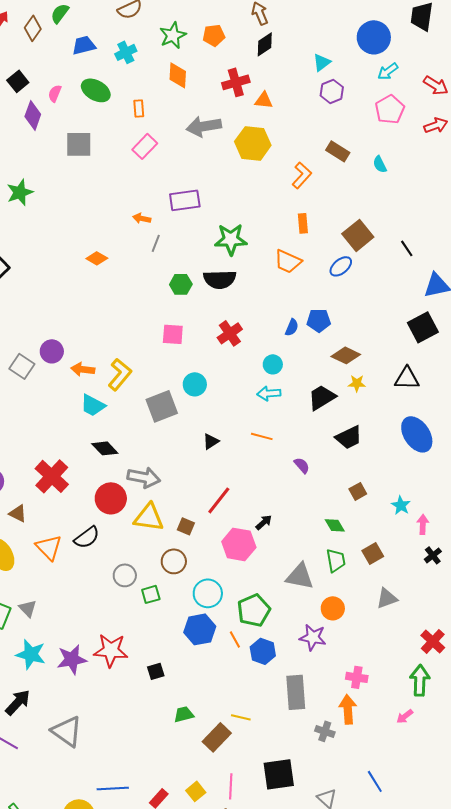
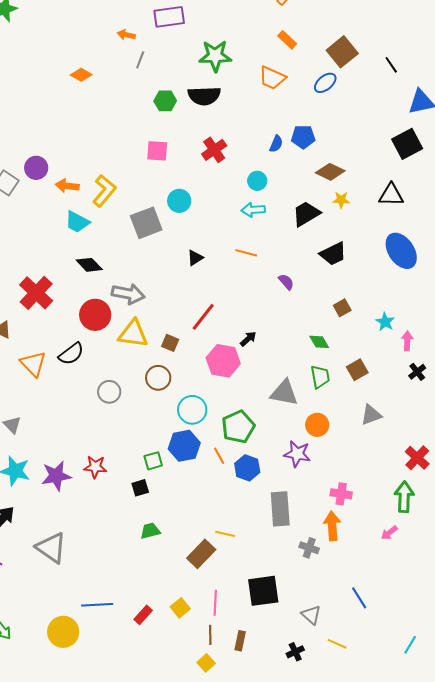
orange rectangle: (303, 223) -> (287, 40), turned -42
green square: (151, 594) -> (153, 461), moved
red star: (111, 650) -> (95, 467), size x0.7
green trapezoid: (184, 714) -> (150, 531), moved

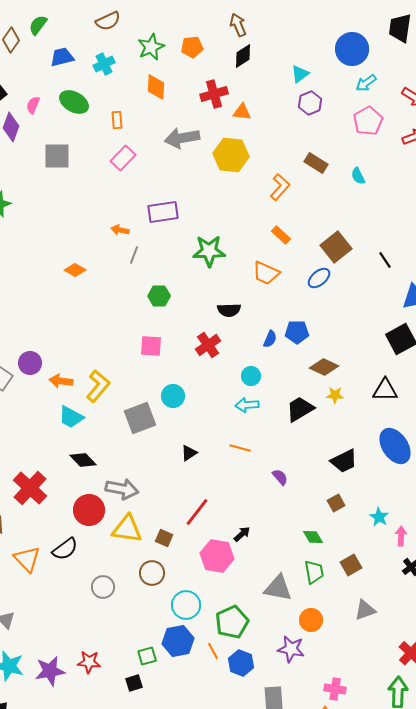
black semicircle: (204, 96) -> (229, 310), moved, size x0.7
black trapezoid: (333, 254) -> (344, 461), moved

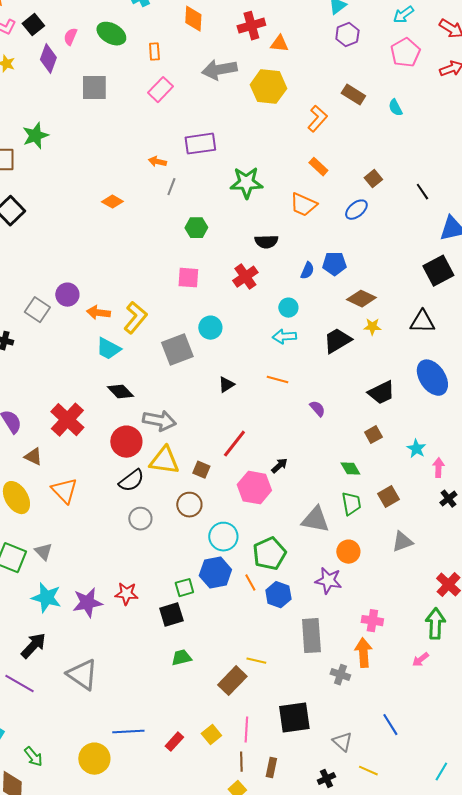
brown square: (336, 247) -> (373, 179), size x0.6
black semicircle: (65, 549) -> (131, 481), moved
black square: (134, 683) -> (171, 615), size x1.4

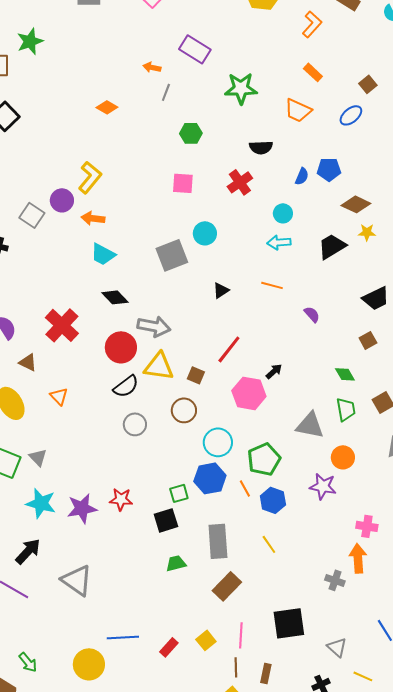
purple rectangle: (200, 144) -> (195, 49), turned 40
yellow L-shape: (135, 318) -> (90, 177), moved
orange triangle: (64, 491) -> (59, 396), size x0.7
gray rectangle: (311, 636) -> (218, 541), moved
yellow line: (256, 661) -> (269, 544), moved, turned 42

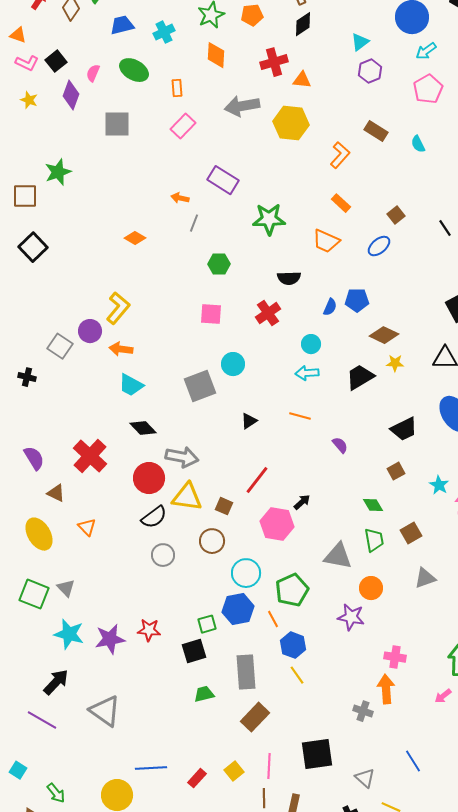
blue hexagon: (273, 500) -> (293, 645), moved

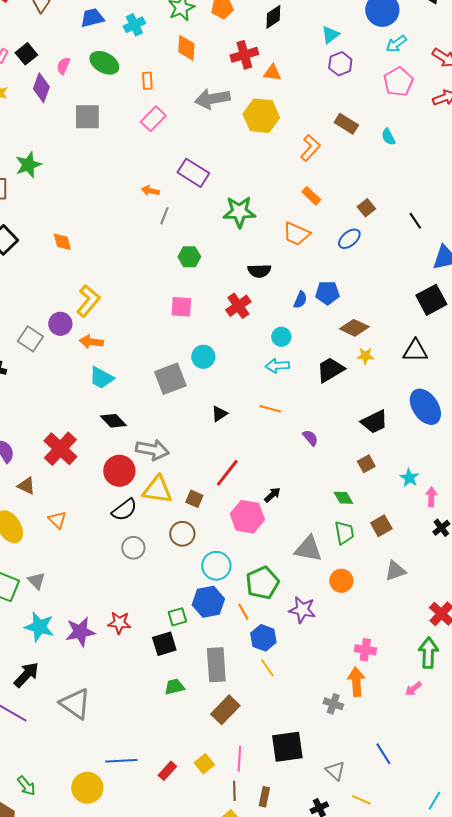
orange diamond: (135, 238) -> (62, 242), moved, turned 45
purple star: (351, 617) -> (302, 610), moved

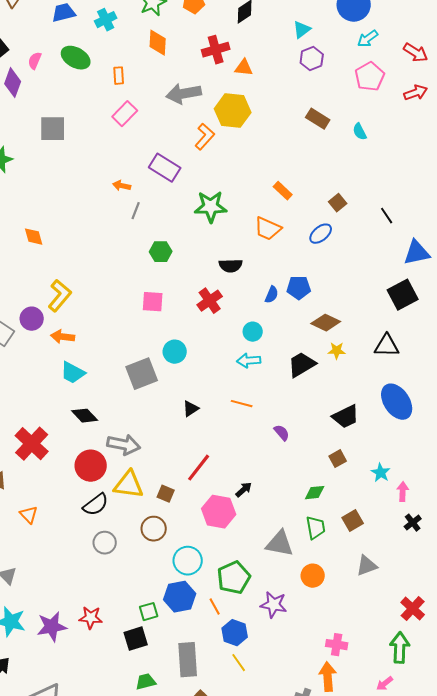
gray square: (87, 117) -> (53, 129), moved
orange L-shape: (310, 148) -> (205, 137), moved
green diamond: (343, 498) -> (315, 493), turned -65

